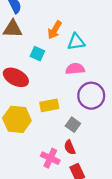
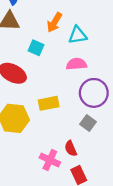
gray square: (73, 125) -> (88, 123), moved

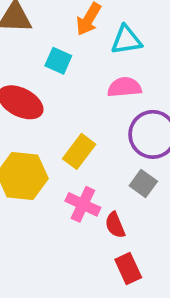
yellow rectangle: (49, 103) -> (79, 151), turned -42
pink cross: (50, 160) -> (83, 204), moved

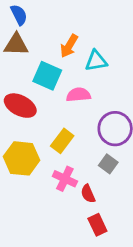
cyan square: (58, 61) -> (47, 76), size x1.5
pink semicircle: (124, 87) -> (78, 95), moved

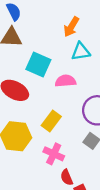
orange arrow: (69, 46) -> (71, 27), moved
red semicircle: (88, 194) -> (67, 177), moved

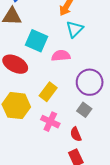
cyan triangle: (81, 52) -> (75, 29), turned -36
red semicircle: (67, 177) -> (76, 134), moved

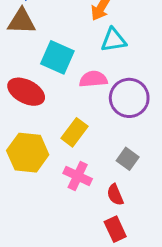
cyan triangle: (75, 29) -> (114, 40), turned 36
purple circle: (90, 82) -> (129, 98), moved

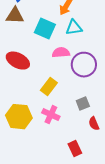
cyan square: (57, 57) -> (45, 29), moved
yellow hexagon: (28, 153) -> (19, 117), moved
gray square: (128, 159) -> (83, 104), turned 32
red semicircle: (115, 195) -> (94, 124), moved

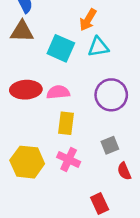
pink semicircle: (61, 53) -> (58, 92), moved
red ellipse: (18, 61) -> (26, 90), turned -30
yellow rectangle: (49, 87) -> (66, 123), turned -30

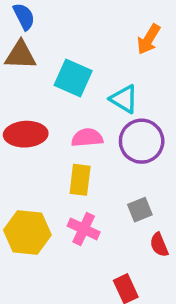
orange arrow: (88, 20) -> (149, 39), moved
cyan triangle: (98, 47) -> (124, 99), moved, turned 40
pink semicircle: (58, 92) -> (87, 138), moved

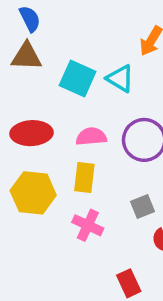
cyan triangle: (124, 99) -> (120, 78), moved
yellow hexagon: (27, 232) -> (33, 193), moved

